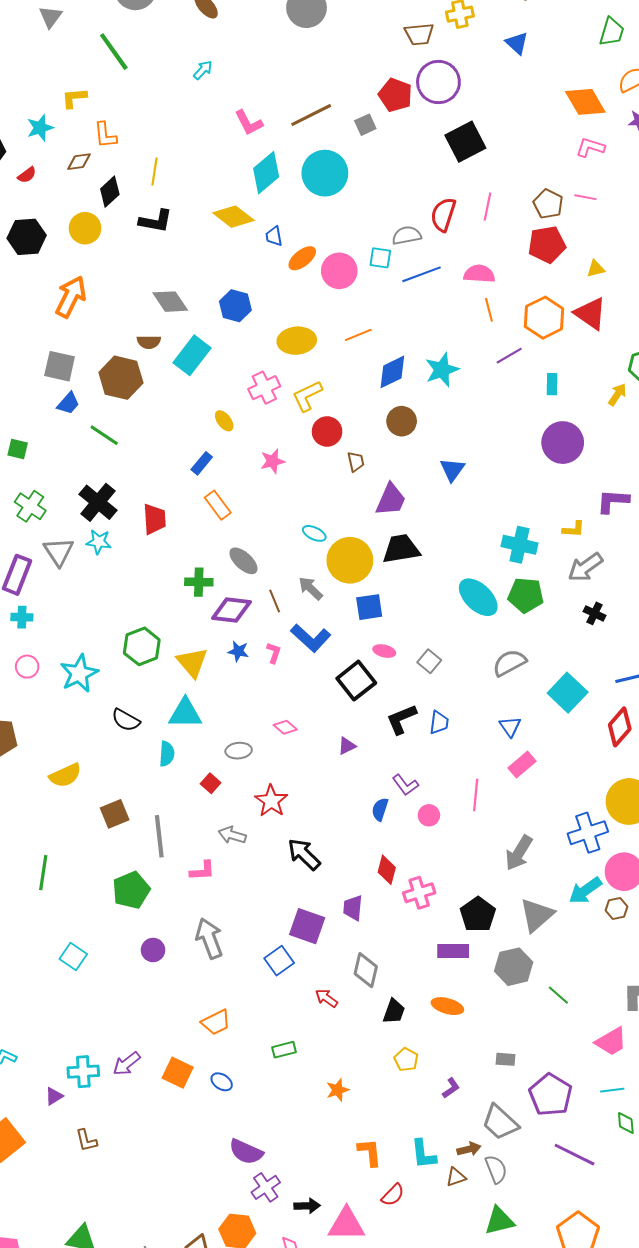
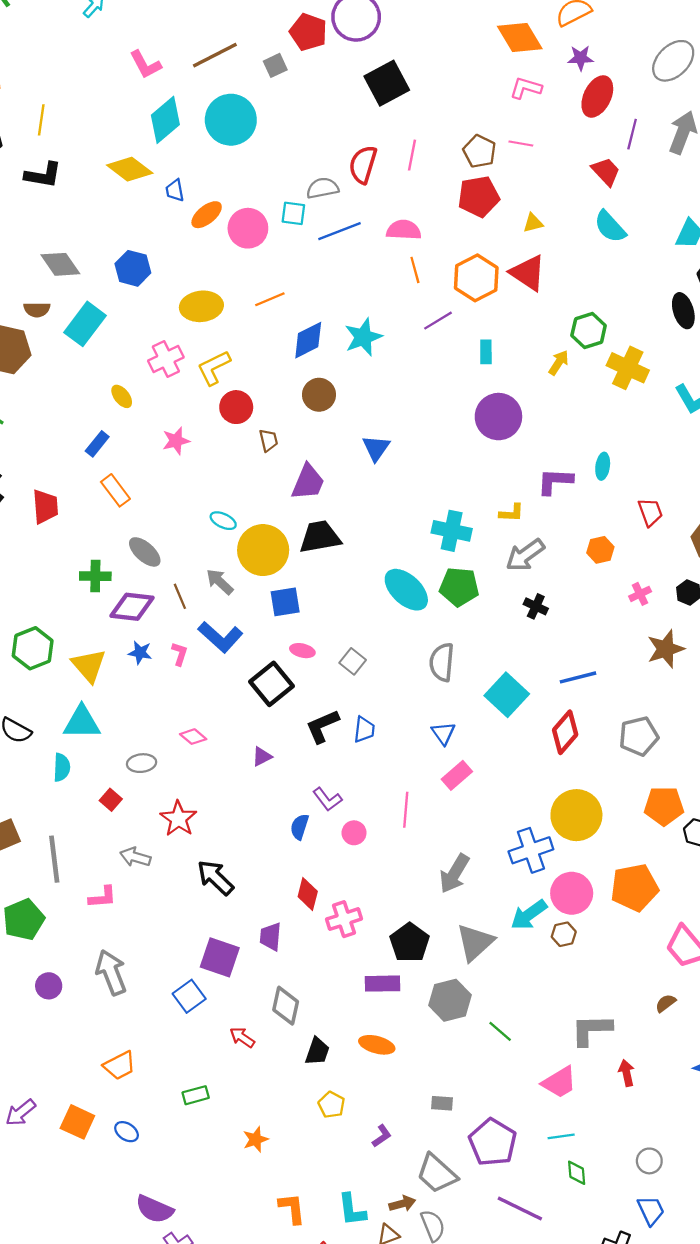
gray semicircle: (509, 663) -> (442, 662), turned -56

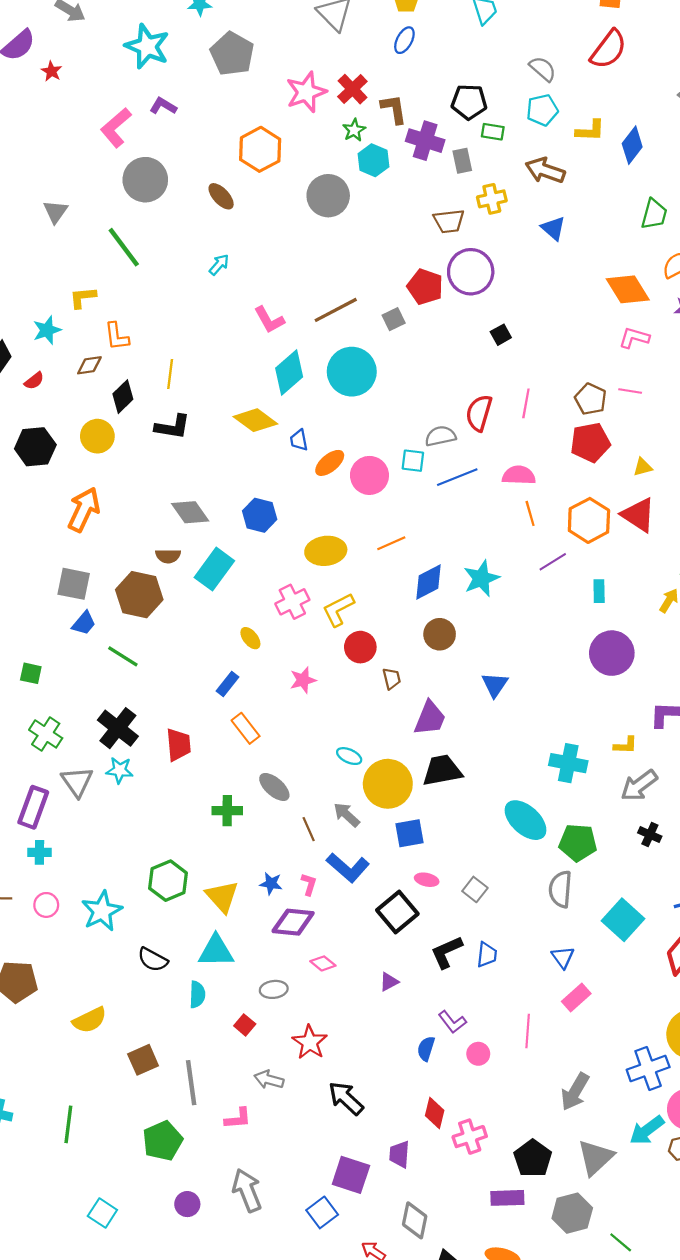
black square: (387, 83) -> (501, 335), size x0.5
green pentagon: (459, 587) -> (578, 843), moved
purple diamond: (132, 607) -> (293, 922), moved

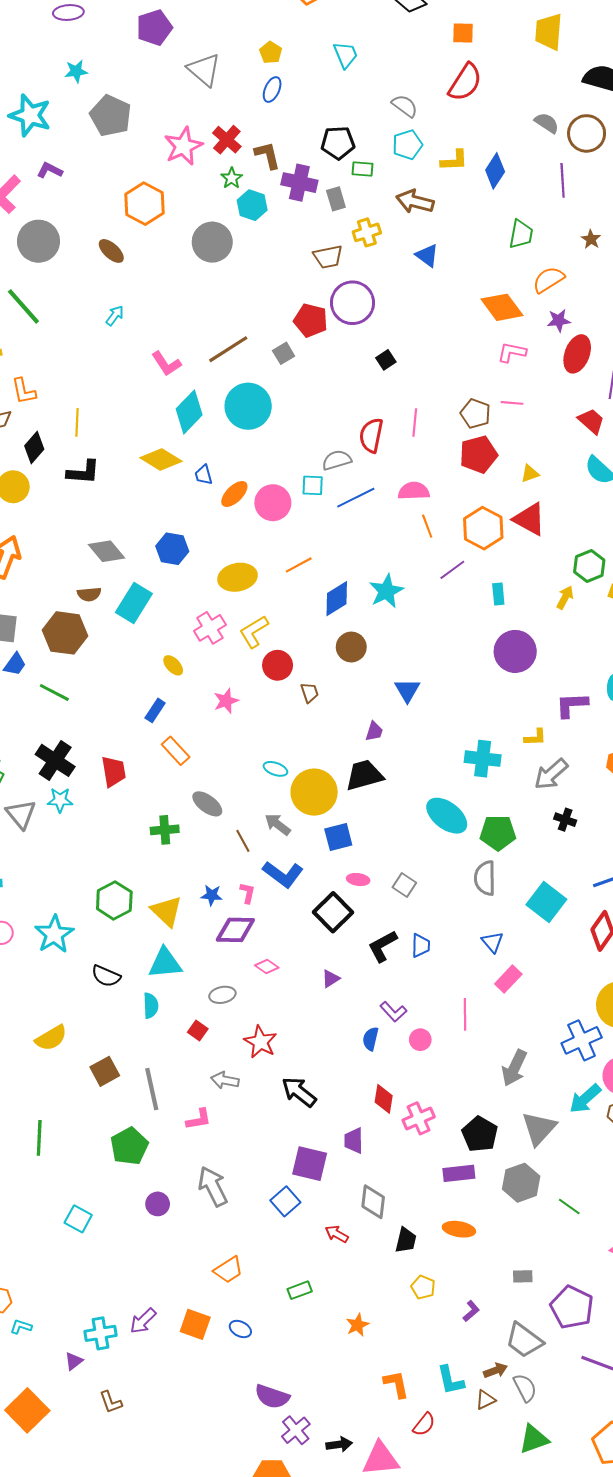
purple trapezoid: (430, 718) -> (374, 731), moved, size x0.6

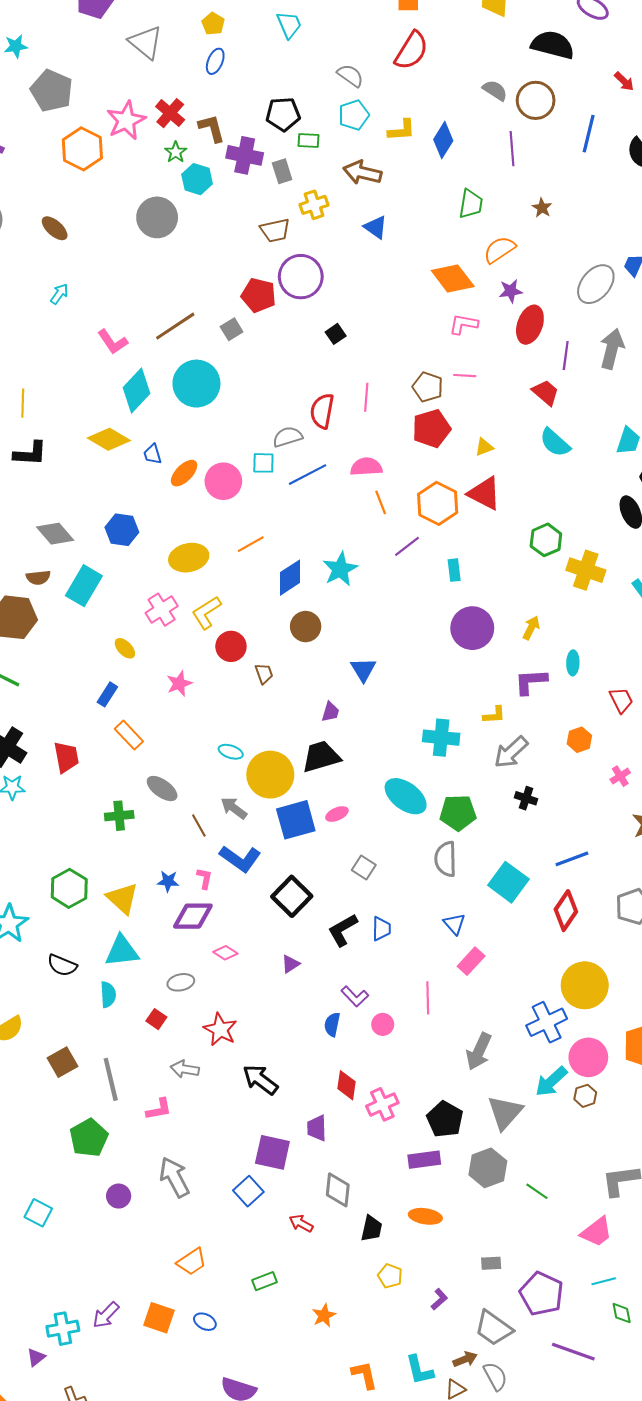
orange hexagon: (144, 204) -> (82, 149), moved
yellow arrow: (565, 598) -> (531, 628), moved
blue square: (338, 837) -> (296, 820), size x1.4
pink ellipse: (358, 880) -> (337, 814), moved, turned -30

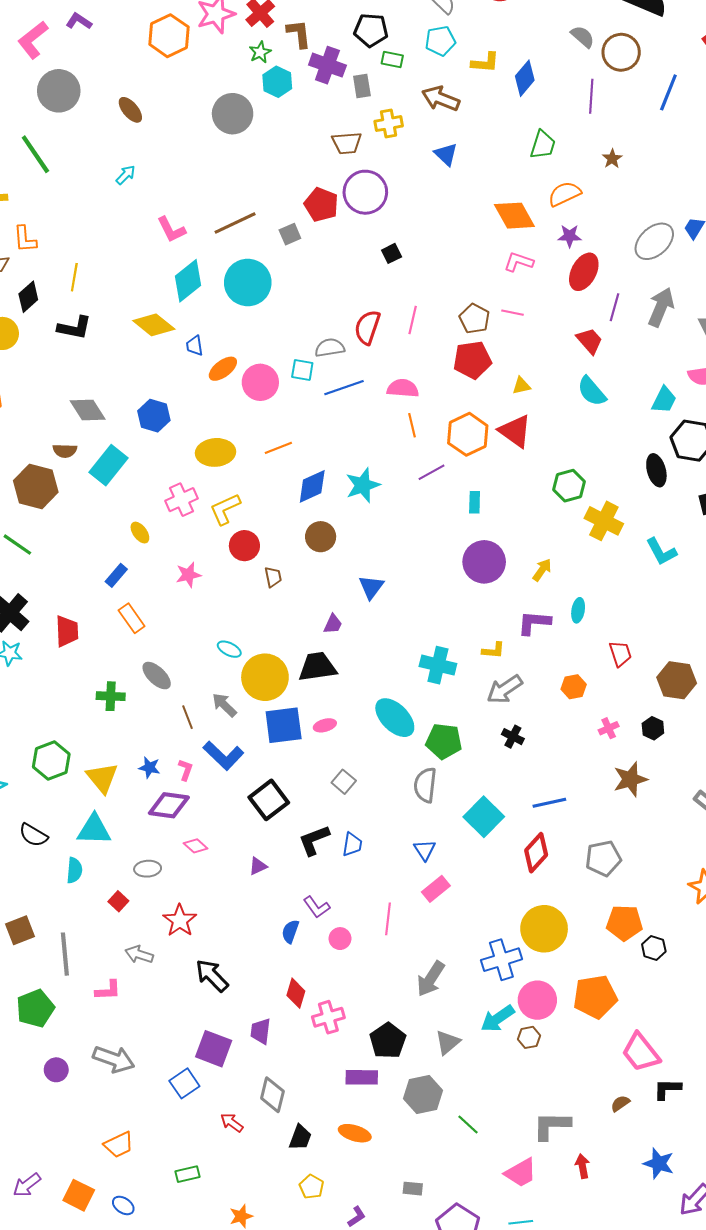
gray triangle: (505, 1112) -> (448, 1042), size x0.7
gray arrow: (174, 1177) -> (114, 1059), turned 129

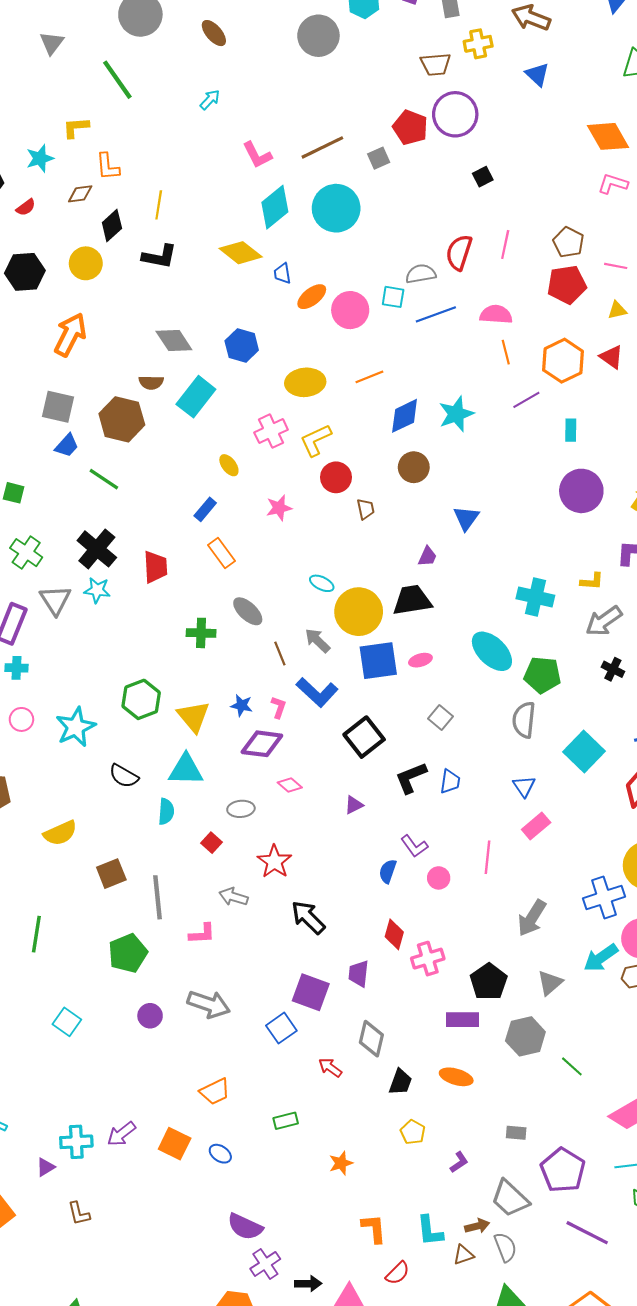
pink line: (513, 313) -> (616, 266), moved
red triangle: (515, 431) -> (611, 357), size x0.7

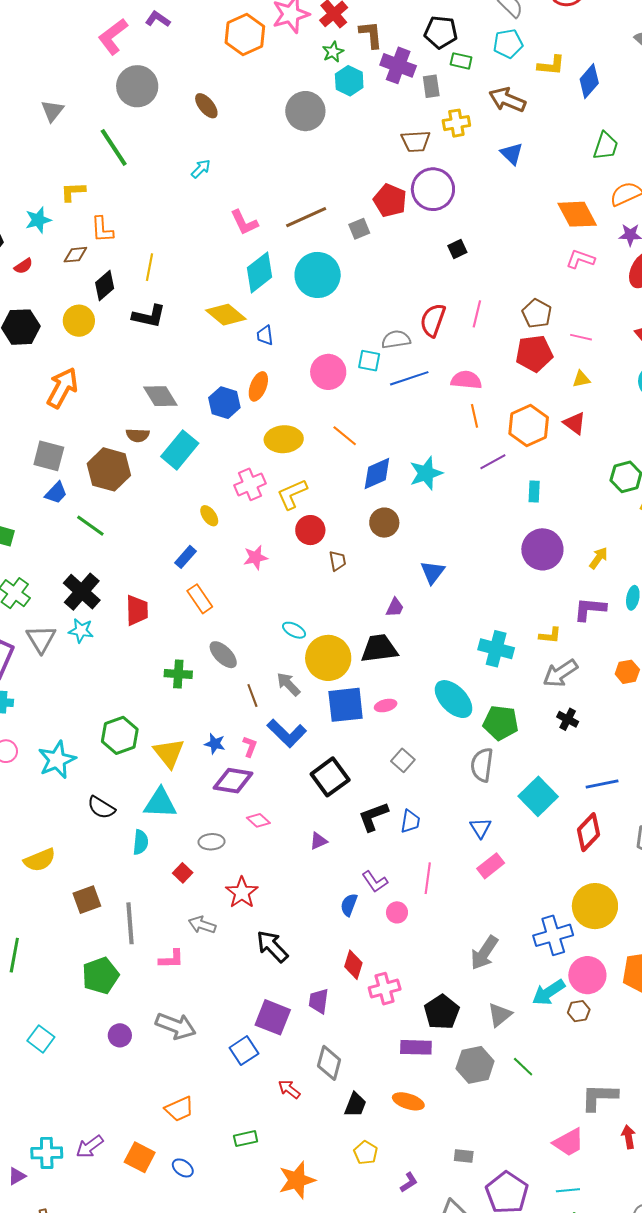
orange ellipse: (312, 297) -> (258, 386), moved, turned -32
orange line: (369, 377) -> (345, 436), turned 60
pink line: (488, 857) -> (428, 878), moved
green line: (572, 1066) -> (523, 1067), moved
orange star: (341, 1163) -> (297, 1180), size x1.6

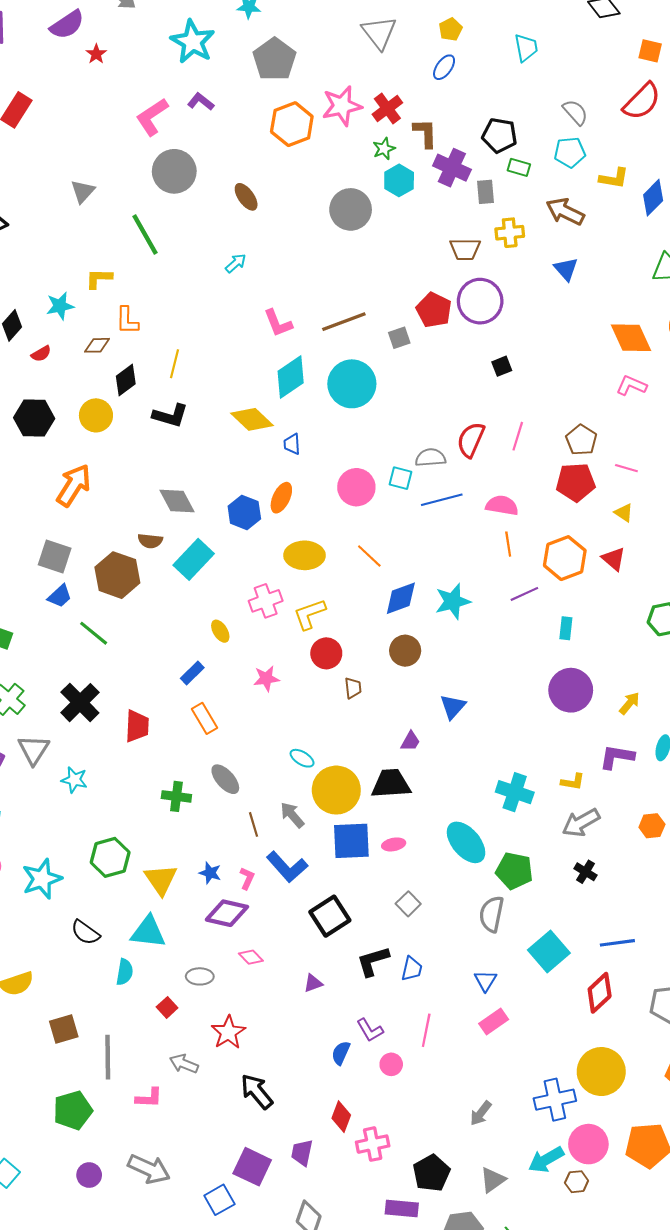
yellow triangle: (581, 379) -> (624, 513), turned 42
cyan star: (81, 631) -> (74, 780), moved
gray arrow: (484, 953) -> (481, 1113), size x0.7

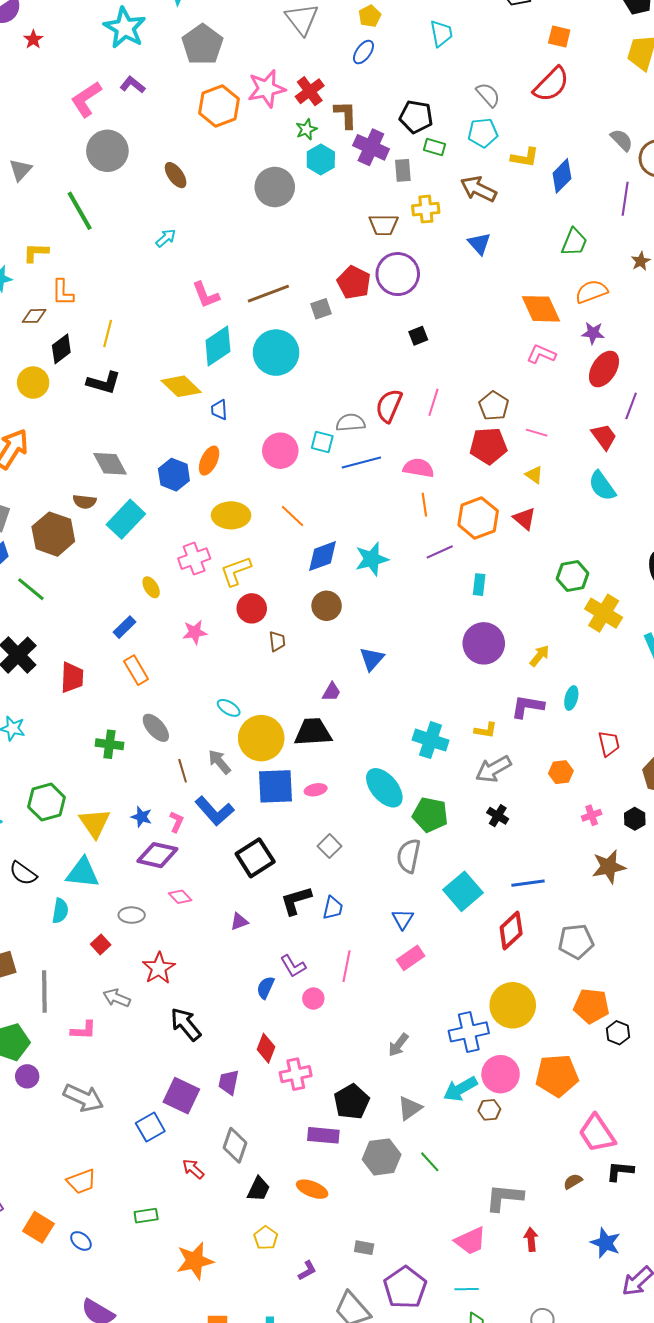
purple circle: (89, 1175) -> (27, 1076), moved

